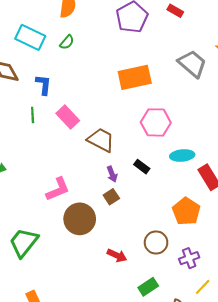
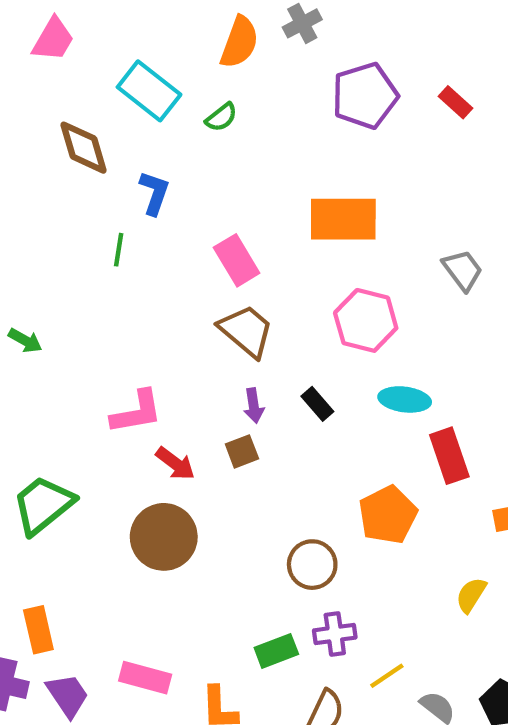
gray trapezoid: (192, 64) -> (463, 270), moved, size x0.7
pink rectangle: (68, 117) -> (237, 260), moved
brown circle: (80, 219) -> (164, 537), moved
red arrow: (117, 255) -> (175, 464), moved
purple cross: (189, 258) -> (335, 634), moved

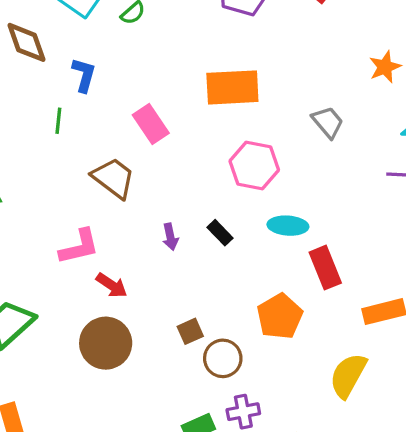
brown trapezoid: (246, 331) -> (113, 178), moved
brown square: (242, 451) -> (190, 331), moved
yellow semicircle: (471, 595) -> (348, 375), size x1.6

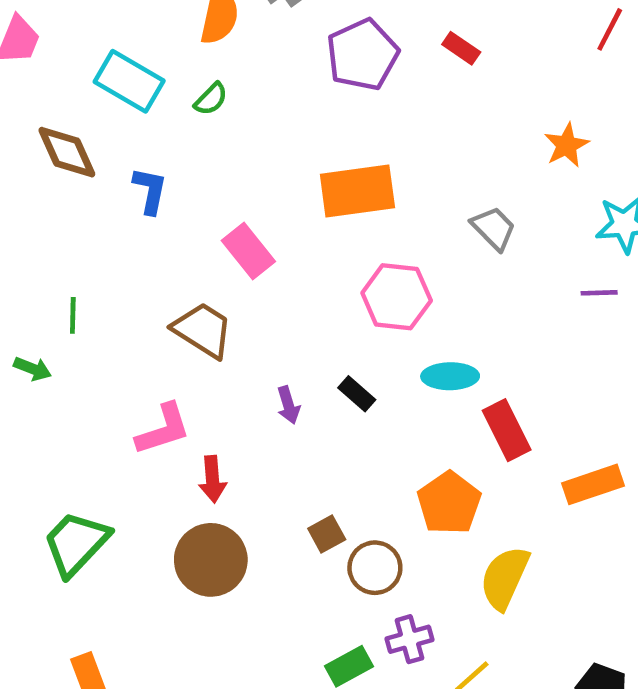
green line: (58, 121) -> (73, 315), moved
red arrow: (112, 285) -> (212, 479), turned 56
yellow semicircle: (348, 375) -> (505, 578), moved

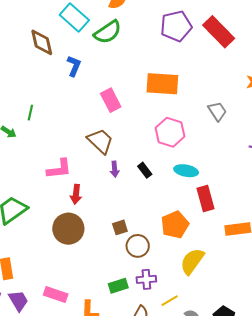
red rectangle: (461, 48) -> (219, 32), size x2.0
green semicircle: (211, 99) -> (108, 32), size x1.8
brown trapezoid: (203, 330) -> (100, 141), moved

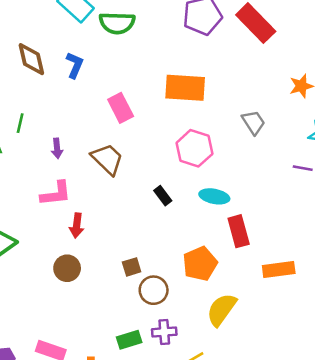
green semicircle: (108, 32) -> (117, 23), turned 36
brown diamond: (42, 42) -> (31, 59), moved
purple arrow: (115, 169) -> (57, 148), moved
brown circle: (68, 229) -> (67, 268), size x0.7

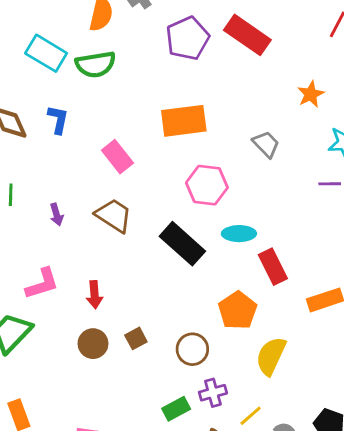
pink L-shape: (56, 194) -> (42, 284), moved
black rectangle: (163, 196) -> (182, 244), size x2.0
brown square: (132, 267) -> (136, 338), moved

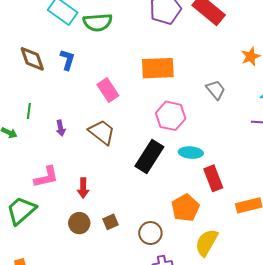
black rectangle: (182, 244) -> (149, 157), turned 76

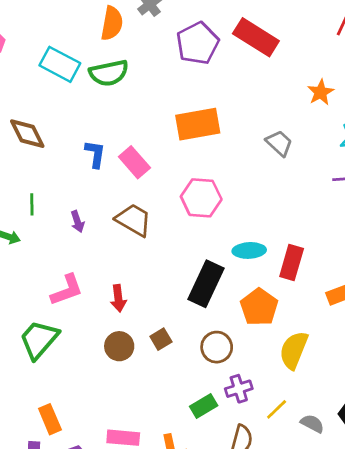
blue L-shape: (67, 60) -> (95, 154), moved
pink hexagon: (171, 116) -> (201, 198), moved
cyan ellipse: (191, 153) -> (249, 250), moved
black rectangle: (149, 157) -> (206, 284), moved
red rectangle: (213, 178) -> (292, 263), turned 45

